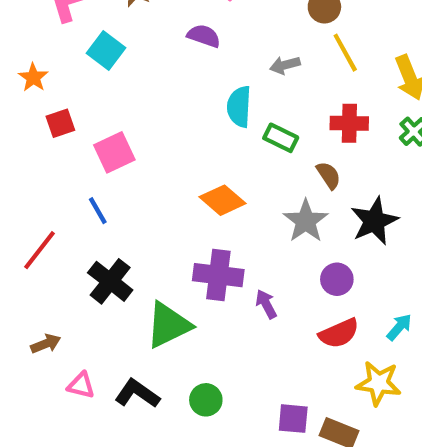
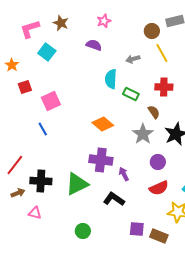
red line: (40, 250) -> (15, 165), moved
black cross: (110, 281) -> (41, 181), moved, turned -35
black L-shape: (137, 394) -> (114, 199), moved
green circle: (206, 400) -> (83, 231), moved

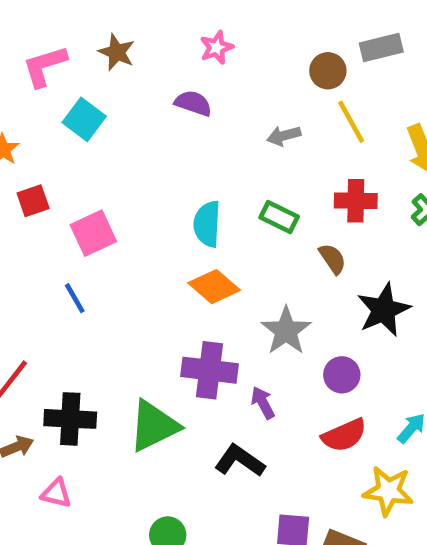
cyan semicircle: (111, 79) -> (207, 224), moved
gray star: (143, 134) -> (286, 331), moved

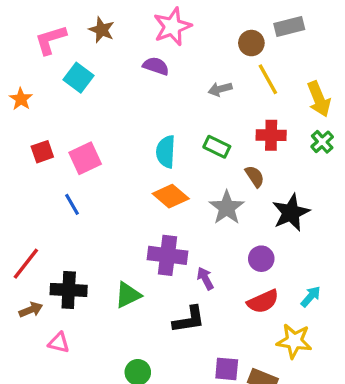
pink star: (216, 48) -> (172, 27), size x1.6
red square: (33, 201) -> (42, 152), moved
gray star: (286, 331) -> (227, 208), moved
green triangle: (154, 426) -> (128, 295), size x0.7
black L-shape: (240, 461) -> (189, 320), turned 136

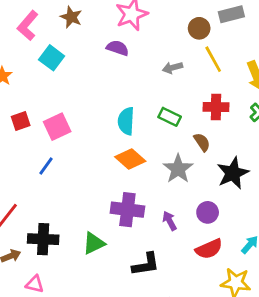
pink L-shape: (51, 40) -> (28, 25), turned -32
blue line: (72, 204) -> (46, 166), turned 66
purple arrow: (205, 278) -> (170, 221), moved

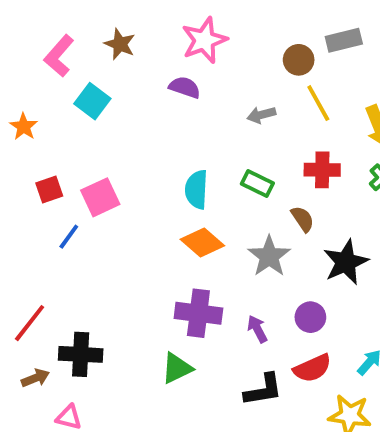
blue line: (46, 166) -> (69, 237), moved
green triangle: (94, 243) -> (177, 368), moved
black L-shape: (146, 264) -> (263, 390), moved

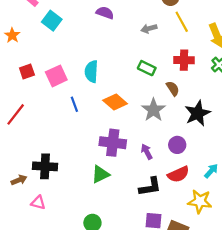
cyan semicircle: (196, 189) -> (91, 71), moved
blue line: (69, 237) -> (74, 104), moved, turned -56
red line: (30, 323) -> (16, 114), moved

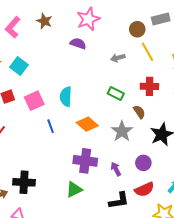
cyan square: (52, 21) -> (19, 66), moved

